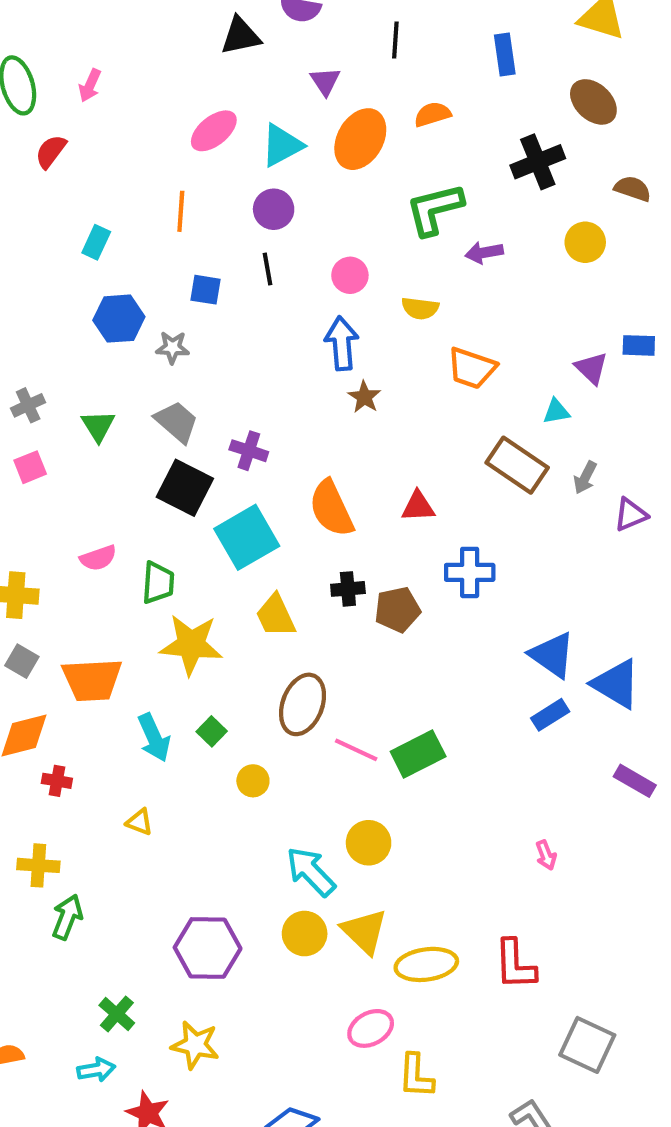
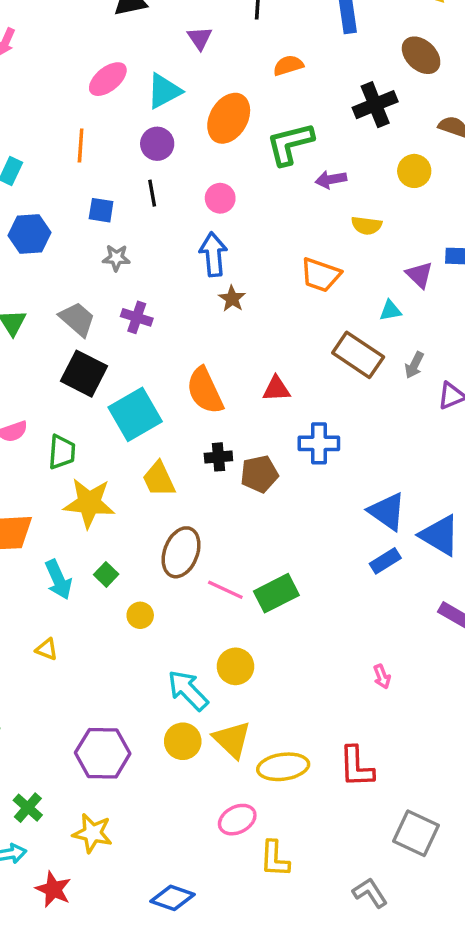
orange ellipse: (360, 139) -> (229, 118), moved
yellow semicircle: (420, 308) -> (367, 225), moved
gray star: (173, 347) -> (116, 258), moved
purple cross: (249, 451) -> (137, 317), moved

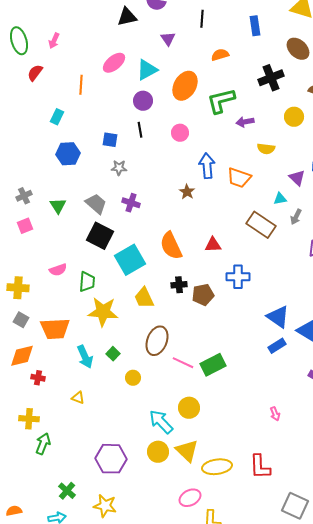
orange line: (81, 145) -> (81, 85), moved
blue arrow: (213, 254) -> (207, 166), moved
gray arrow: (414, 365) -> (296, 217), moved

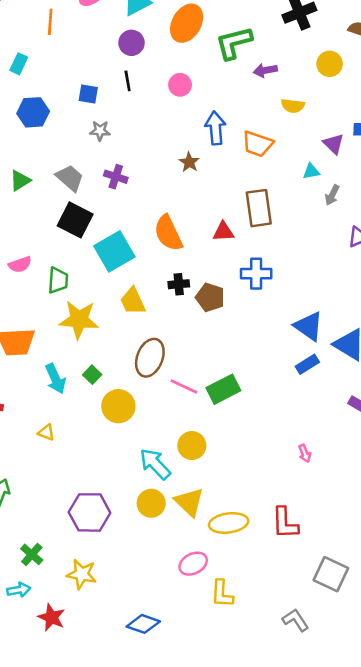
green triangle: (58, 206) -> (20, 181), turned 30
brown rectangle: (261, 225) -> (259, 208), moved, turned 48
brown pentagon: (203, 295) -> (210, 297), turned 30
yellow circle: (133, 378) -> (118, 406), size x1.6

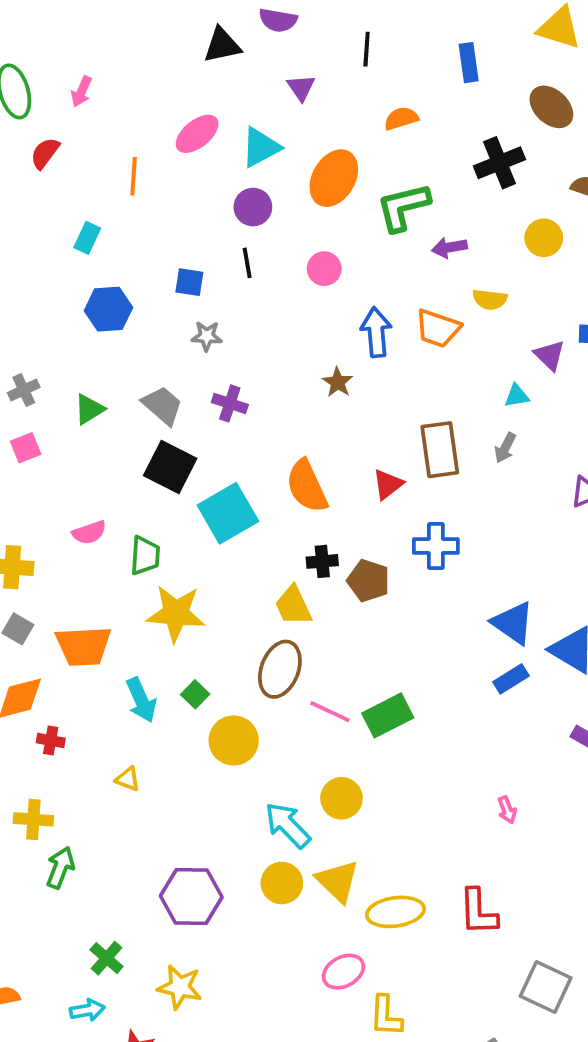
orange trapezoid: (257, 144) -> (438, 328), moved
gray arrow: (332, 195) -> (505, 448), moved
red triangle: (223, 232) -> (388, 484), turned -35
yellow trapezoid: (133, 301) -> (293, 606), moved

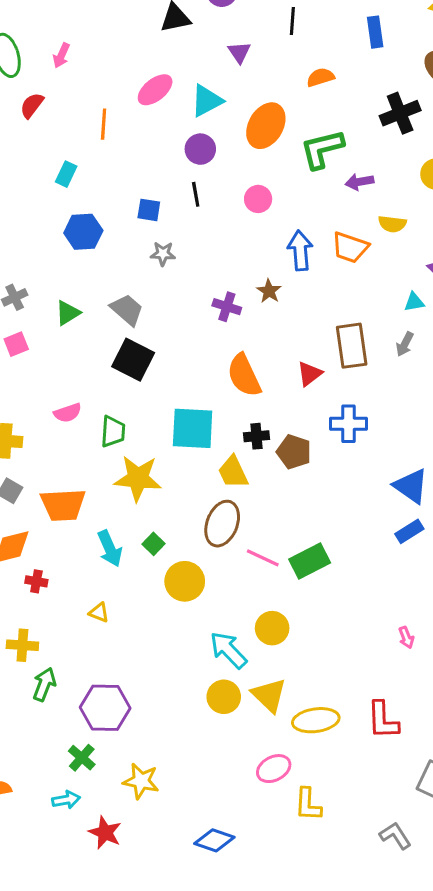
purple cross: (230, 403) -> (227, 307), moved
cyan square: (228, 513) -> (193, 428), moved, turned 33
purple hexagon: (191, 896) -> (105, 708), moved

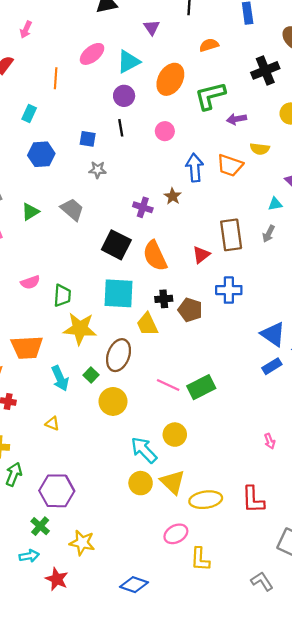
black square: (133, 360) -> (116, 245), moved
brown ellipse: (222, 524) -> (119, 355), moved

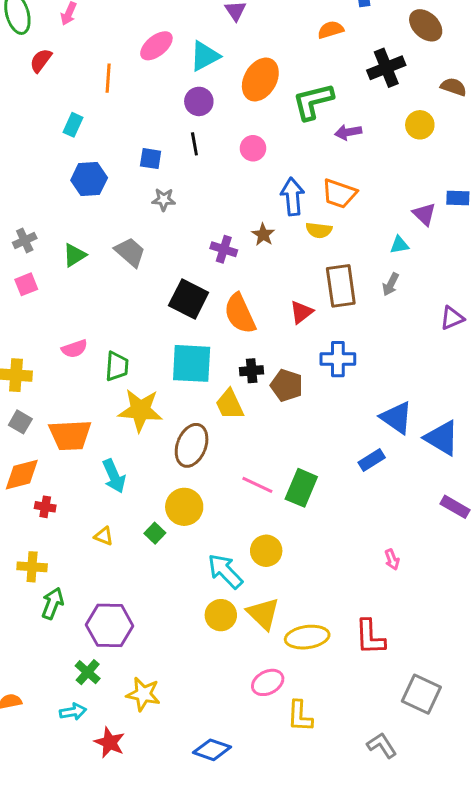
orange semicircle: (209, 45) -> (331, 30), moved
yellow semicircle: (260, 149) -> (319, 230), moved
blue rectangle: (272, 366) -> (372, 460), moved
green square: (91, 375) -> (155, 533), moved
green rectangle: (201, 387) -> (301, 488), turned -40

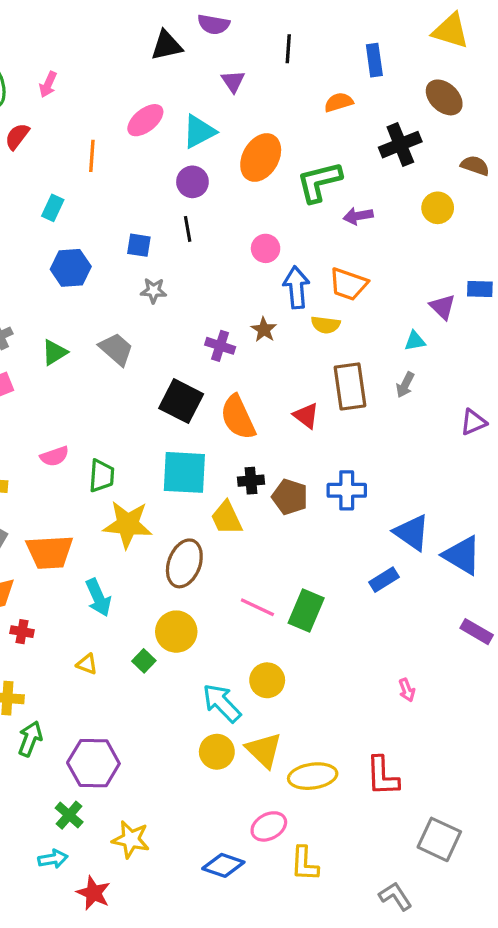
pink circle: (253, 148) -> (266, 248), moved
red triangle: (301, 312) -> (306, 416), turned -45
blue cross: (338, 359) -> (347, 490), moved
blue diamond: (212, 750) -> (223, 865), moved

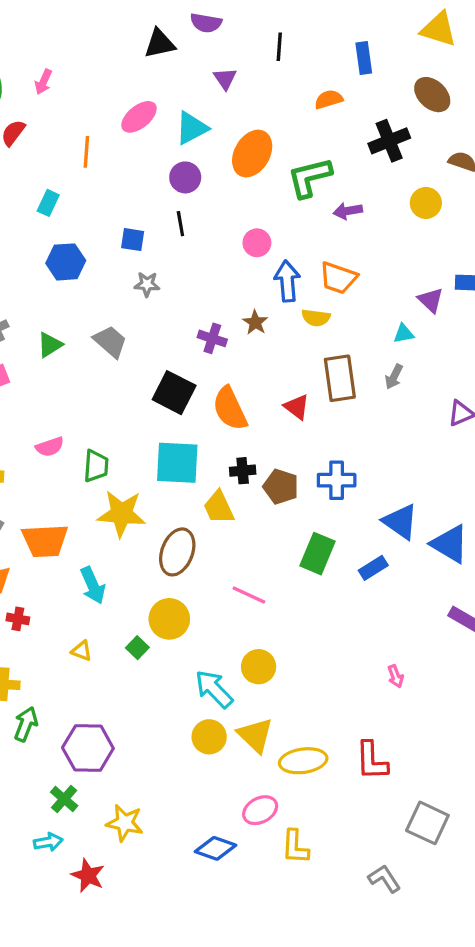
green rectangle: (306, 610) -> (317, 554), moved

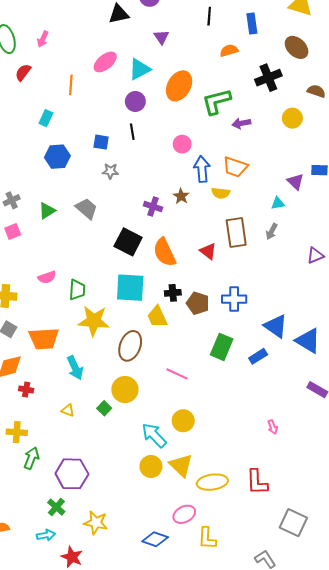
black line: (279, 47) -> (209, 16), moved

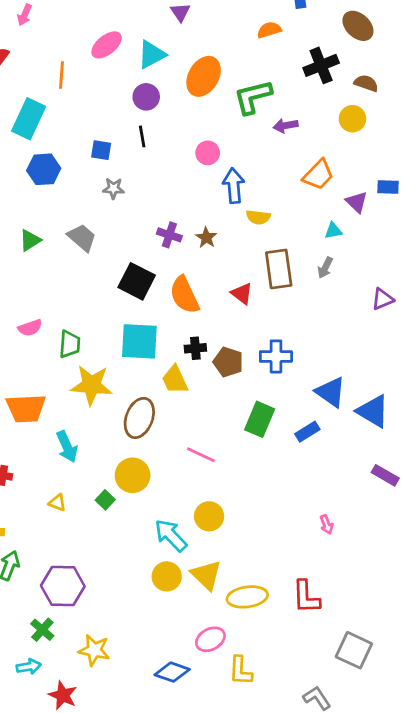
brown semicircle: (316, 91) -> (366, 83), moved
cyan rectangle: (46, 118) -> (29, 119), size x1.8
orange trapezoid: (235, 167) -> (318, 175), moved, turned -65
brown star: (181, 196) -> (206, 238), moved

